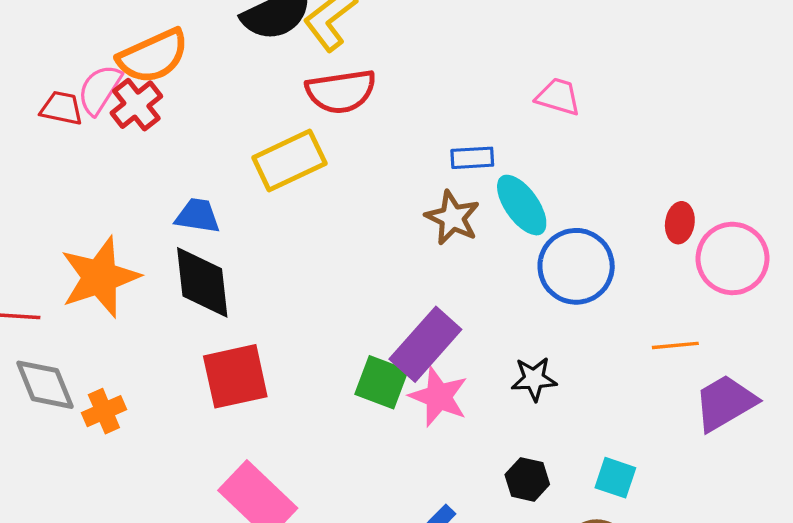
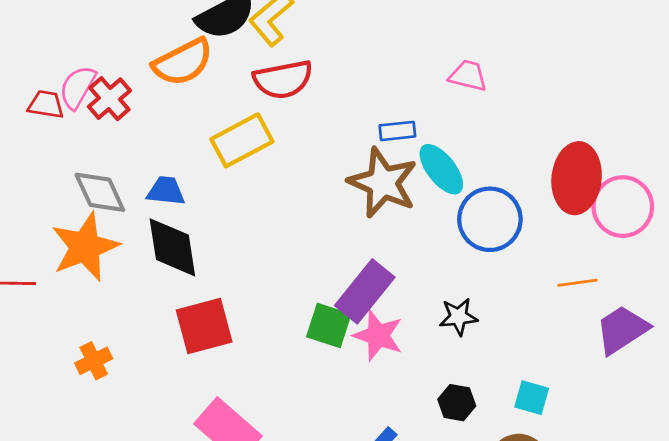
orange semicircle: (153, 56) -> (183, 62), moved
brown star: (452, 218) -> (383, 183), size x1.5
red ellipse: (680, 223) -> (577, 178), size x2.0
gray diamond: (45, 385) -> (100, 192), moved

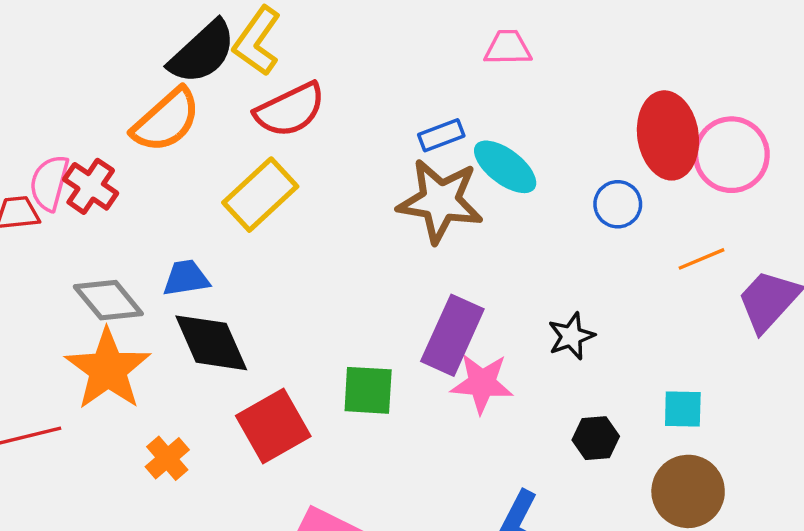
blue circle: (490, 219) -> (618, 204), moved, size x0.6
green square: (329, 325) -> (368, 390), moved
orange cross: (94, 361) -> (167, 458), moved

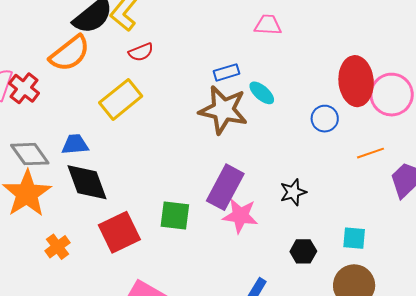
red semicircle: (290, 110) -> (141, 52), size x0.6
cyan ellipse: (505, 167) -> (262, 93), size x0.7

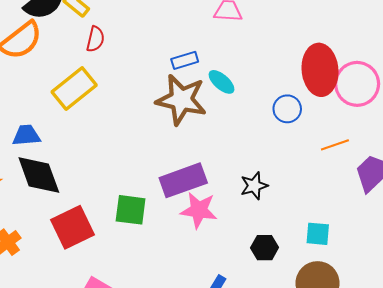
red semicircle: (141, 52) -> (95, 39), turned -55
purple rectangle: (225, 187) -> (183, 180), turned 42

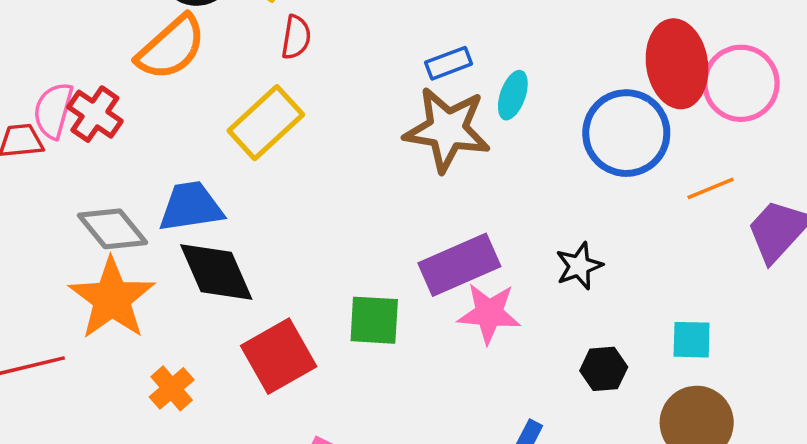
cyan ellipse: (221, 82) -> (513, 95), turned 72
blue circle: (287, 109) -> (626, 133), size x1.8
blue trapezoid: (26, 135) -> (191, 207), size x1.4

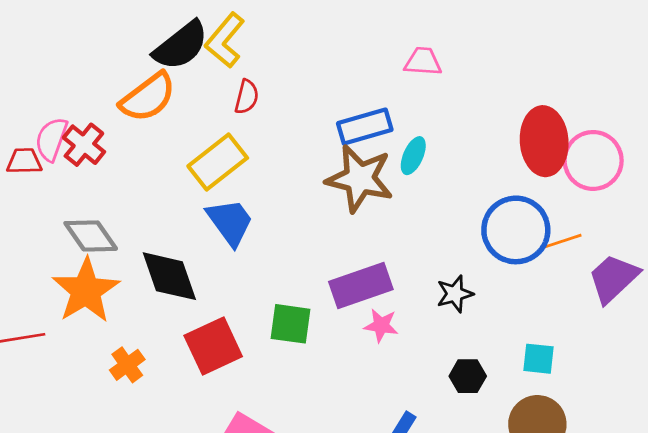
blue rectangle: (449, 63) -> (365, 127), size x1.5
blue circle: (626, 133) -> (516, 230), moved
blue trapezoid: (191, 207) -> (230, 222), moved, turned 58
pink star: (489, 313) -> (381, 325), size x0.7

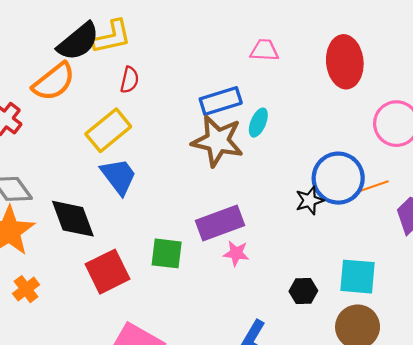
yellow L-shape: (225, 40) -> (112, 37), turned -141
red ellipse: (544, 141) -> (345, 62), moved
black star: (455, 294) -> (310, 200), moved
cyan square: (538, 359) -> (357, 277), size x1.5
orange cross: (127, 365) -> (26, 289), moved

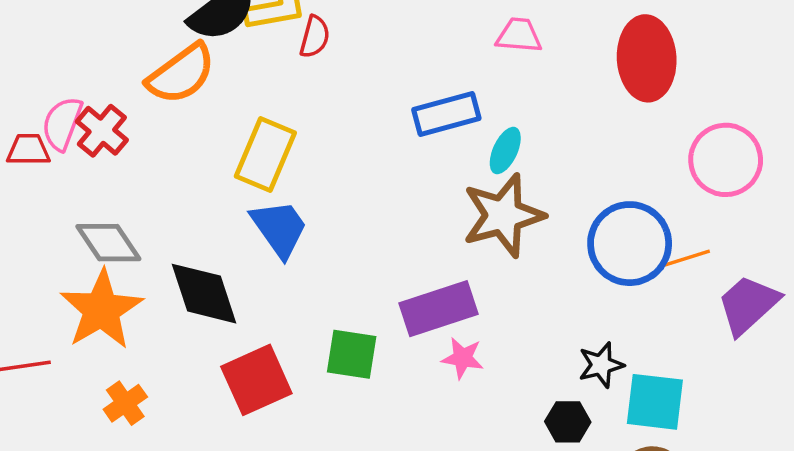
red semicircle: (130, 80) -> (315, 37), moved
yellow rectangle: (108, 130) -> (265, 155), turned -30
brown star: (218, 141) -> (503, 215), moved, turned -30
black star: (310, 200) -> (601, 365), moved

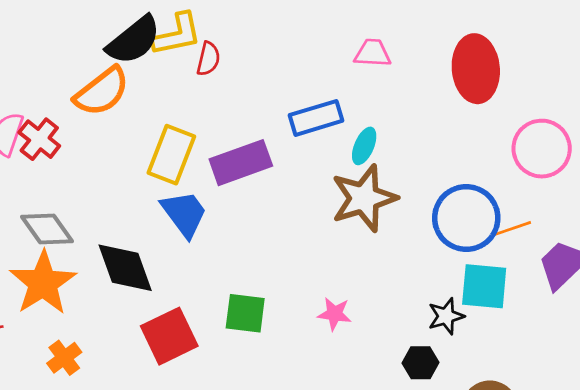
purple rectangle: (439, 309) -> (241, 163), moved
cyan square: (655, 402) -> (484, 286), moved

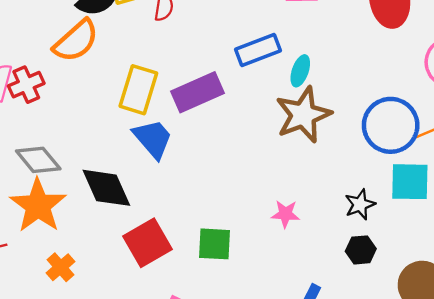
red cross: (39, 139) -> (26, 85), turned 32
green square: (245, 313) -> (215, 244), moved
black star: (446, 316) -> (360, 204), moved

